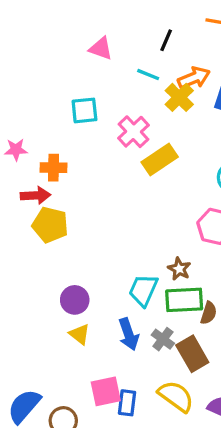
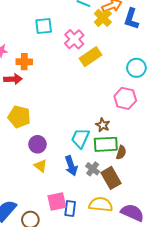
yellow pentagon: (50, 225) -> (19, 117), moved
yellow semicircle: (176, 396) -> (101, 204), turned -30

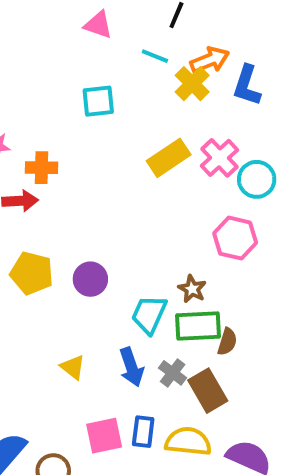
cyan square: (44, 26) -> (98, 101), moved
pink cross: (74, 39) -> (219, 158), moved
purple circle: (38, 144) -> (90, 279), moved
blue rectangle: (70, 209) -> (143, 432), moved

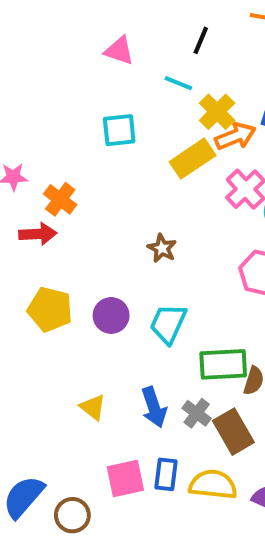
orange arrow: (210, 60) -> (235, 136), moved
yellow rectangle: (169, 158) -> (193, 159), moved
orange cross: (42, 168) -> (60, 199), turned 36
brown star: (192, 289) -> (162, 248), moved
cyan trapezoid: (149, 314) -> (168, 324), moved

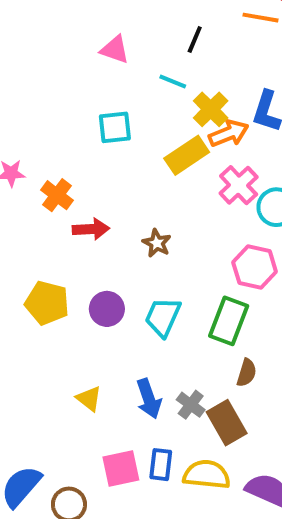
red arrow: (38, 234) -> (91, 229), moved
green rectangle: (223, 364) -> (229, 321), moved, turned -66

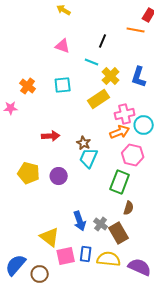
orange arrow: (229, 133) -> (120, 132), moved
pink cross: (239, 185) -> (125, 114), turned 30
orange cross: (57, 195) -> (28, 86), moved
cyan trapezoid: (163, 317) -> (89, 158), moved
yellow triangle: (89, 399) -> (50, 237), moved, size x1.5

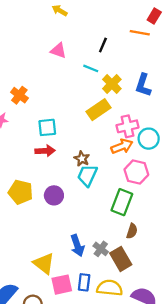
cyan square: (63, 85) -> (47, 127), moved

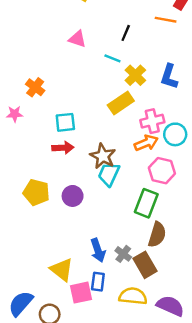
brown star: (82, 159) -> (103, 156), size x1.5
brown semicircle: (132, 231) -> (157, 235), size x1.5
blue rectangle: (84, 282) -> (98, 282), moved

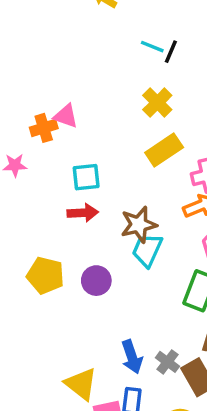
pink triangle: (77, 39) -> (66, 116), moved
cyan line: (112, 58) -> (152, 47), moved
yellow cross: (135, 75) -> (157, 103), moved
orange cross: (35, 87) -> (44, 128), turned 36
brown star: (103, 156) -> (139, 225), turned 30

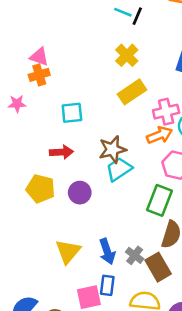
pink triangle: (66, 116) -> (39, 57), moved
red arrow: (83, 213) -> (61, 152), moved
cyan trapezoid: (147, 250) -> (119, 169), turned 32
yellow triangle: (81, 384) -> (68, 251), moved, turned 32

